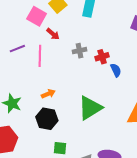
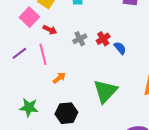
pink square: (37, 16) -> (29, 17), turned 30
orange arrow: (48, 94) -> (59, 78), moved

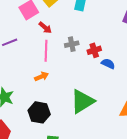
blue semicircle: (120, 48) -> (108, 64), turned -40
pink line: (43, 54) -> (46, 51), moved

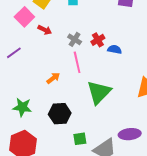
gray cross: (72, 44) -> (75, 39), turned -32
pink line: (46, 51) -> (77, 62), moved

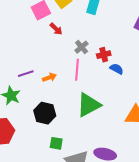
purple line: (14, 53) -> (26, 74), moved

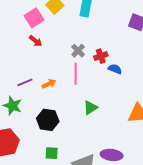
red arrow: (56, 29) -> (36, 41), moved
green triangle: (89, 105) -> (91, 108), size x0.6
green square: (56, 143) -> (52, 153), moved

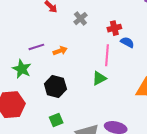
gray cross: (78, 51) -> (80, 19), moved
pink line: (76, 74) -> (107, 55), moved
green square: (52, 153) -> (56, 120), turned -32

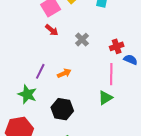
purple line: (36, 47) -> (40, 71), turned -42

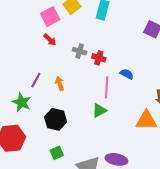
gray cross: (82, 40) -> (80, 51), turned -32
red cross: (117, 46) -> (99, 58), moved, turned 32
orange arrow: (64, 73) -> (60, 84), turned -88

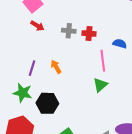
black hexagon: (56, 119) -> (47, 103), moved

